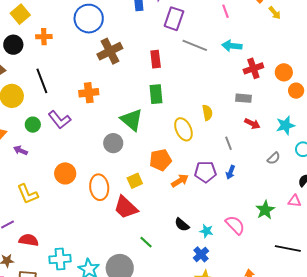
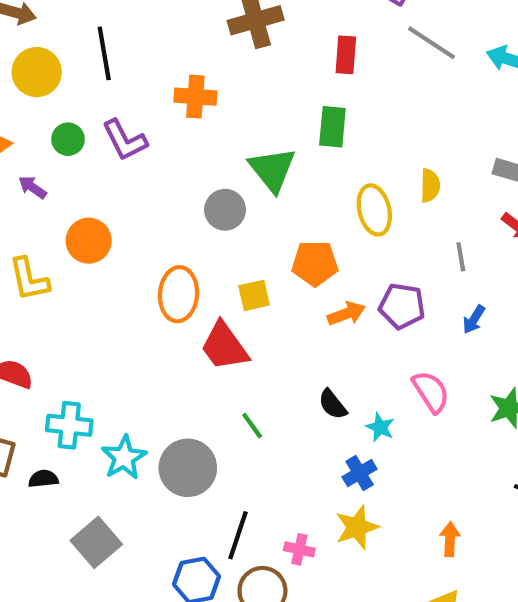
blue arrow: (230, 172) -> (474, 319), moved
orange circle: (65, 173) -> (89, 241), moved
pink semicircle: (235, 225) -> (431, 392), moved

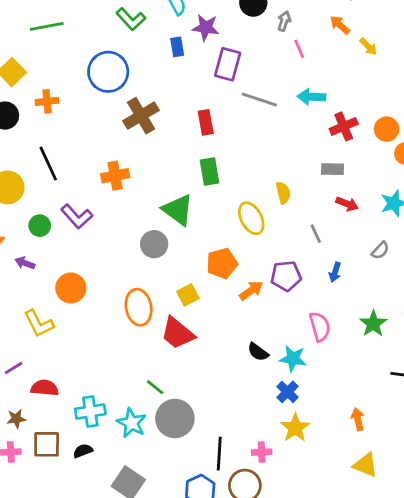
pink semicircle: (431, 392) -> (320, 327), turned 32
green line: (252, 426) -> (155, 387), moved
cyan star: (380, 427) -> (293, 359), size x1.4

